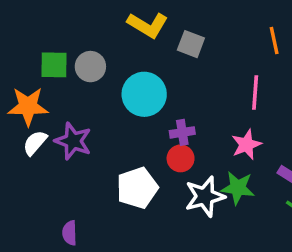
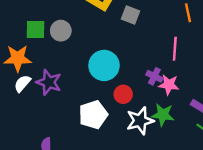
cyan circle: (144, 94) -> (104, 65), moved
purple cross: (182, 132) -> (154, 76), moved, turned 35
pink star: (246, 145) -> (169, 85), turned 30

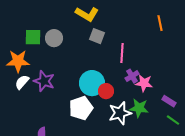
gray square: (130, 15) -> (97, 36), moved
pink line: (175, 49) -> (122, 53), moved
cyan circle: (104, 65) -> (92, 83), moved
purple cross: (154, 76) -> (132, 76), turned 32

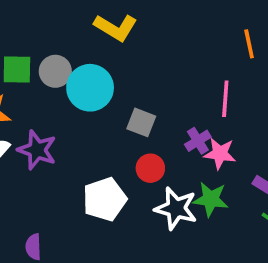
gray square: (97, 36) -> (141, 122), moved
pink line: (122, 53) -> (225, 99), moved
cyan circle: (92, 83) -> (90, 88), moved
white star: (120, 113) -> (176, 208), turned 30

